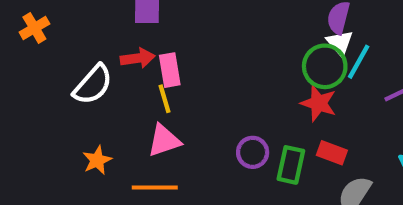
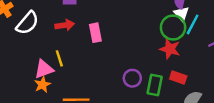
pink rectangle: (170, 70) -> (95, 33), moved
white semicircle: (93, 85) -> (27, 23), moved
yellow line: (164, 99) -> (59, 58), moved
pink triangle: (164, 140) -> (44, 69), moved

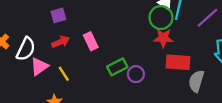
pink triangle: (44, 69) -> (39, 66), moved
red rectangle: (178, 77) -> (178, 62), size x1.5
green rectangle: (155, 85) -> (117, 67), moved, turned 66

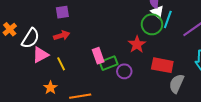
red star: (163, 38) -> (137, 44), moved, turned 30
pink rectangle: (91, 41) -> (98, 56), moved

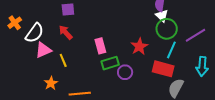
cyan line: (168, 19) -> (171, 50), moved
green circle: (152, 24) -> (167, 29), moved
red arrow: (62, 35) -> (66, 32), turned -119
pink rectangle: (98, 56) -> (100, 46), moved

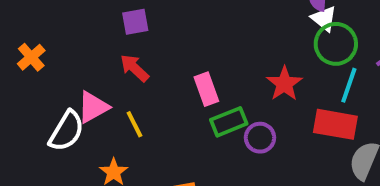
white semicircle: (35, 33) -> (67, 131), moved

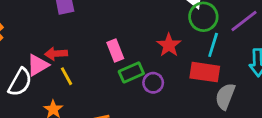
red arrow: (134, 68) -> (56, 54), moved, turned -45

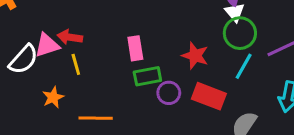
red star: (169, 45) -> (195, 56), turned -30
red rectangle: (205, 72) -> (209, 96), moved

